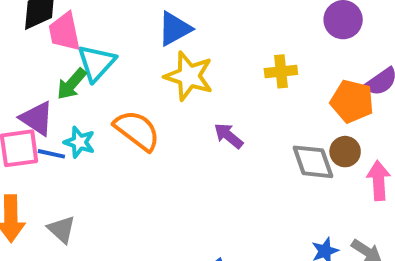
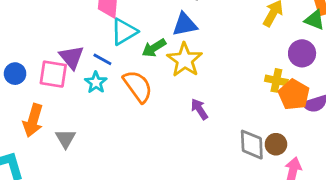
yellow cross: (281, 71) -> (276, 80), moved
green arrow: (72, 84) -> (154, 48), moved
orange pentagon: (352, 101) -> (294, 95), moved
blue line: (51, 154) -> (102, 59), moved

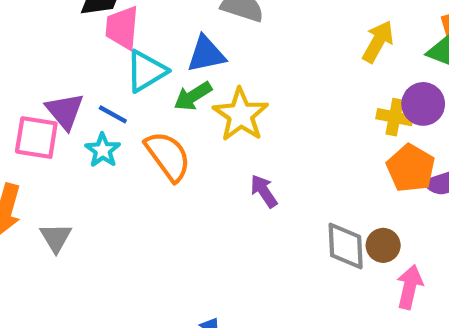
blue triangle: (185, 24) -> (206, 54), moved
yellow cross: (276, 80) -> (395, 117), moved

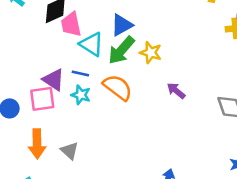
cyan triangle: (146, 71) -> (92, 44), turned -40
green arrow: (193, 96) -> (121, 50), size x1.4
yellow star: (241, 115) -> (151, 53), size x0.7

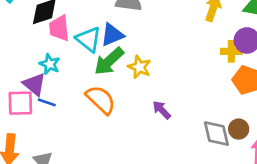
cyan triangle: (92, 44) -> (89, 39), moved
blue line: (80, 74) -> (47, 102), moved
cyan star: (81, 95) -> (50, 64), moved

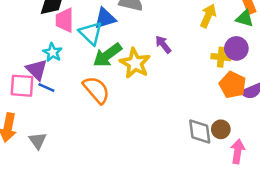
blue triangle: (112, 35) -> (105, 18), moved
yellow star: (139, 67) -> (135, 63), size x1.4
purple arrow: (162, 110) -> (163, 44), moved

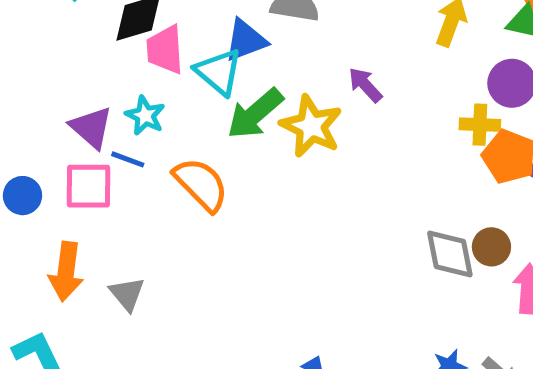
yellow cross: (221, 57) -> (480, 125), moved
purple triangle: (37, 70) -> (91, 127), moved
blue line: (46, 87) -> (128, 159), moved
orange semicircle: (96, 90) -> (201, 184), moved

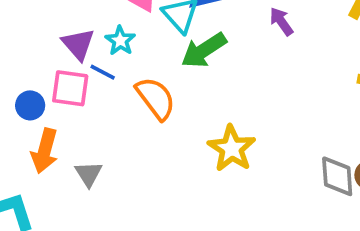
purple arrow: (365, 85) -> (281, 21), moved
yellow star: (311, 126) -> (232, 148), moved
blue circle: (22, 196) -> (30, 105), moved

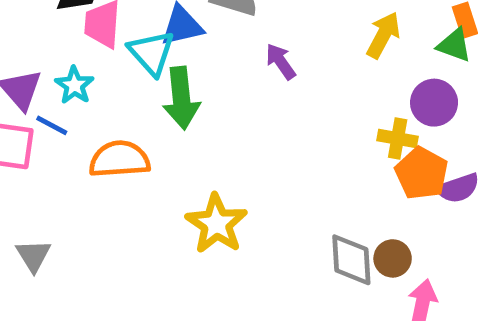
green arrow: (204, 50) -> (181, 98), turned -63
orange semicircle: (156, 98) -> (119, 159), turned -57

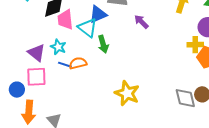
green arrow: (181, 98) -> (103, 44), size x0.7
blue line: (52, 125) -> (65, 65), moved
orange semicircle: (119, 159) -> (78, 63), moved, size x0.7

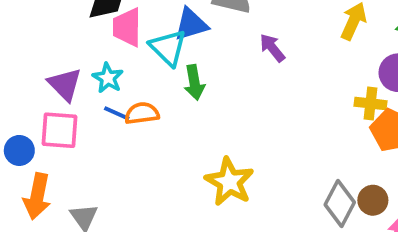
gray diamond: (185, 98) -> (340, 204), turned 35

